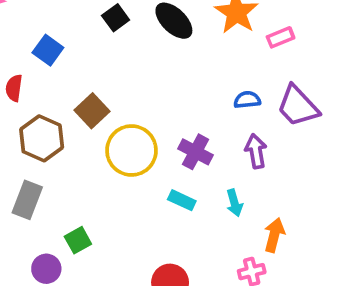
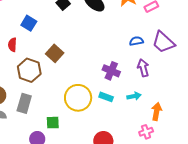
yellow circle: (131, 150) -> (78, 98), moved
cyan arrow: (234, 203) -> (134, 96), turned -80
green square: (78, 240) -> (53, 123), turned 32

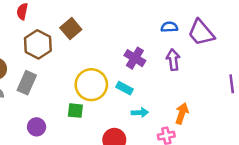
cyan arrow: (134, 96) -> (140, 113), moved
green square: (53, 123) -> (75, 111), moved

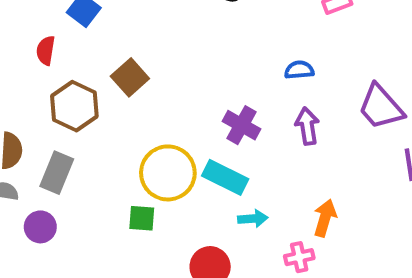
purple trapezoid: (201, 33) -> (381, 107), moved
cyan rectangle: (125, 88) -> (225, 177), size x1.5
purple circle: (37, 127) -> (40, 227), moved

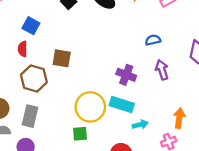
red semicircle: (46, 50) -> (23, 49), moved
brown square: (130, 77) -> (62, 58), turned -30

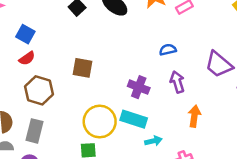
blue square: (31, 26) -> (25, 34), moved
red semicircle: (23, 49) -> (27, 58), turned -126
brown square: (62, 58) -> (83, 68), moved
orange arrow: (179, 118) -> (194, 116), moved

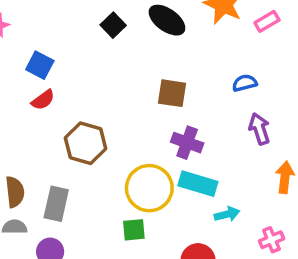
brown square: (83, 68) -> (172, 93), moved
purple cross: (139, 87) -> (187, 143), moved
brown hexagon: (39, 90) -> (86, 143), moved

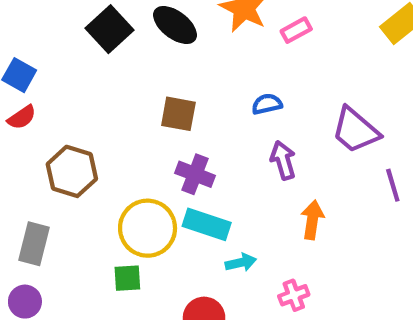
black square: (113, 25) -> (110, 29), size x1.5

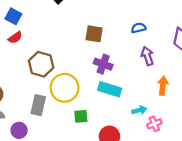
yellow circle: (148, 228) -> (65, 88), moved
gray rectangle: (34, 244) -> (38, 105), moved
cyan arrow: (241, 263) -> (139, 110), moved
green square: (127, 278) -> (81, 116), moved

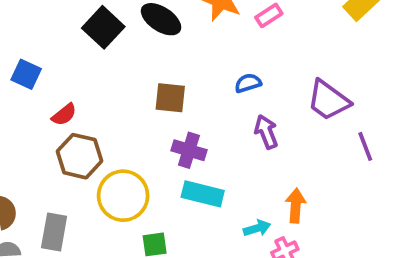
red semicircle: (15, 38) -> (64, 115), moved
orange arrow: (163, 86) -> (296, 206), moved
gray rectangle: (38, 105) -> (54, 232), moved

